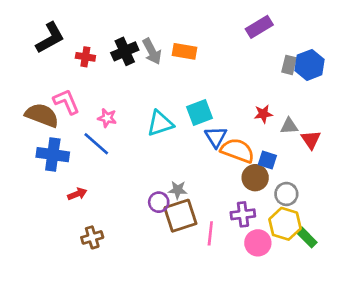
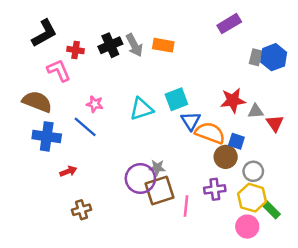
pink L-shape: (66, 102) -> (59, 70), moved
red star: (263, 114) -> (233, 100), size x1.5
purple circle: (159, 202) -> (140, 178), size x1.6
pink circle: (258, 243) -> (247, 227), moved

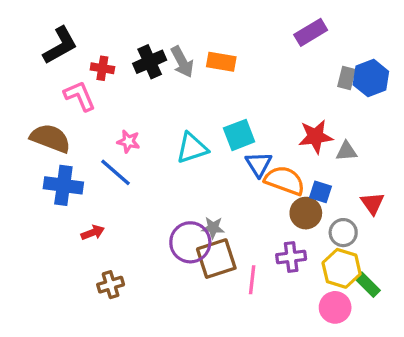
red triangle: (275, 123) -> (372, 203), moved

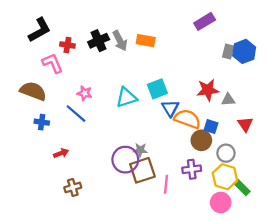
blue cross: (63, 185) -> (42, 122), size x0.6
red triangle: (372, 203) -> (245, 124), moved

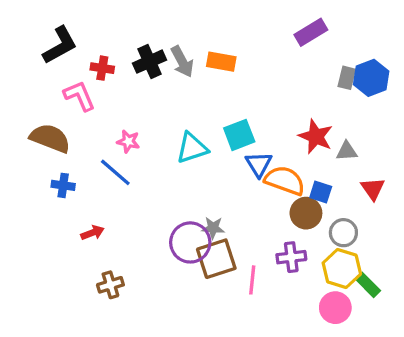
red star: (208, 90) -> (316, 137), turned 30

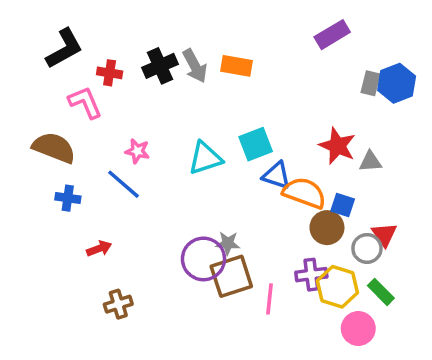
blue triangle: (259, 164) -> (277, 175), turned -40
red triangle: (373, 189) -> (384, 235), moved
yellow hexagon: (342, 269) -> (337, 287), moved
green rectangle: (368, 285) -> (381, 292), moved

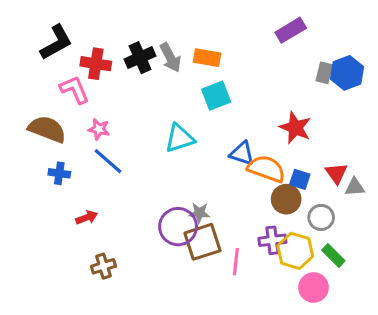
red cross: (110, 73) -> (96, 64), size x1.4
cyan square: (256, 144) -> (216, 96), moved
pink star: (137, 151) -> (99, 129), moved
gray triangle: (370, 162) -> (355, 187), moved
red triangle: (384, 235) -> (336, 173), moved

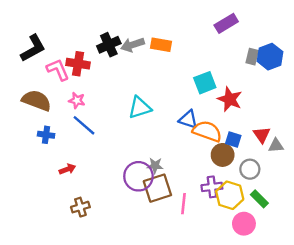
black L-shape: (56, 42) -> (33, 48), moved
gray arrow: (170, 58) -> (133, 45), turned 100
red cross: (96, 64) -> (78, 64), moved
cyan square: (216, 96) -> (205, 83), moved

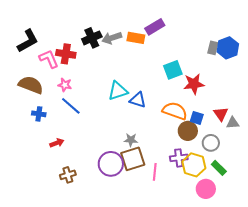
purple rectangle: (226, 23) -> (155, 27), moved
red star: (230, 99) -> (194, 84), turned -30
blue triangle: (188, 119) -> (138, 100), moved
purple circle: (138, 176) -> (111, 164), moved

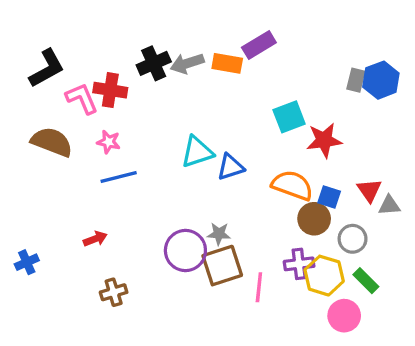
blue triangle: (138, 100) -> (231, 167), turned -36
blue line: (71, 106) -> (119, 177), turned -55
blue cross: (39, 114) -> (27, 262), moved, turned -32
purple circle: (111, 164) -> (185, 250), moved

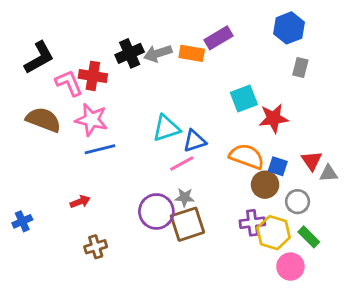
blue hexagon: (381, 80) -> (289, 28), moved
pink star: (109, 142) -> (91, 120), size x1.6
pink line: (259, 287) -> (182, 163), moved, turned 55

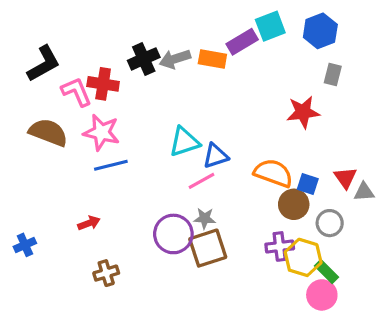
cyan square: (244, 99) -> (270, 26), moved
red star: (274, 118) -> (303, 112), moved
green rectangle: (309, 237) -> (327, 271), moved

